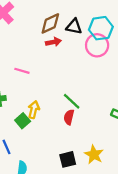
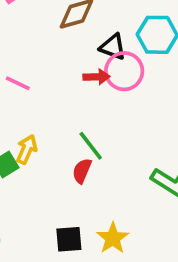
black triangle: (74, 27) -> (113, 47), moved
red arrow: (53, 42) -> (96, 77), moved
pink circle: (97, 45) -> (124, 71), moved

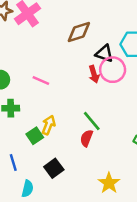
red arrow: (96, 77) -> (94, 74), turned 77
black square: (69, 239) -> (54, 168), moved, turned -30

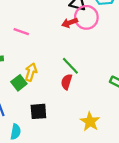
red arrow: (94, 74) -> (70, 23), turned 91
black square: (54, 168) -> (38, 111), turned 36

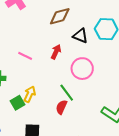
pink circle: (86, 17) -> (82, 69), moved
red arrow: (70, 23) -> (56, 52), moved, turned 128

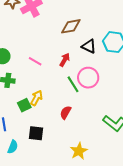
green line: (67, 93) -> (73, 84), moved

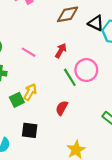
black triangle: (89, 46) -> (96, 23), moved

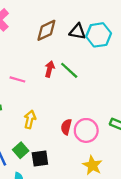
pink circle: (86, 70) -> (86, 130), moved
green line: (70, 77) -> (69, 70), moved
green square: (17, 100) -> (21, 150), moved

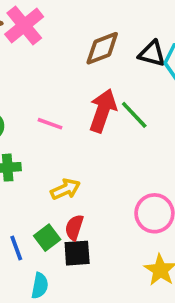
red arrow: (50, 69) -> (103, 111), size x1.6
yellow arrow: (30, 119) -> (65, 189), turned 48
red semicircle: (66, 127) -> (74, 227), moved

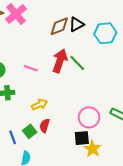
black triangle: (152, 54) -> (76, 24), moved, turned -42
black square: (77, 253) -> (82, 138), moved

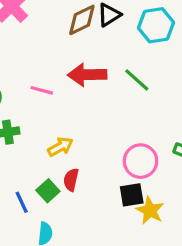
red arrow: (60, 61) -> (87, 75), turned -105
green line: (77, 63) -> (137, 80), moved

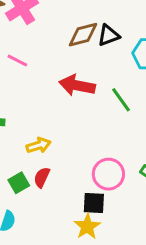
pink line: (42, 90) -> (17, 61), moved
yellow star: (150, 210) -> (87, 227), moved

